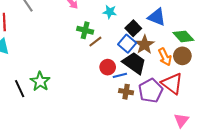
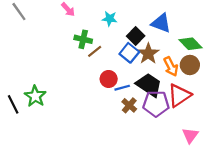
black trapezoid: (134, 63) -> (149, 85), moved
red triangle: (172, 83) -> (179, 95), turned 50
purple pentagon: (151, 91) -> (156, 104), turned 30
brown cross: (126, 92) -> (129, 105), turned 32

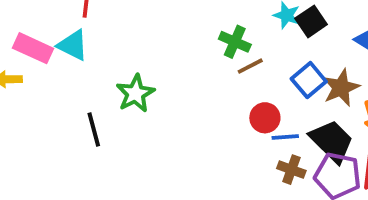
black square: (136, 36) -> (311, 21), moved
green star: (35, 96) -> (135, 93), moved
brown cross: (129, 105) -> (291, 170), turned -32

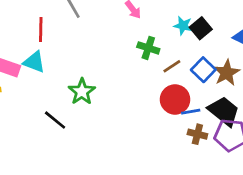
brown line: (250, 66) -> (172, 66), moved
red circle: (265, 118) -> (175, 99), size x1.4
black line: (94, 130) -> (55, 120), turned -30

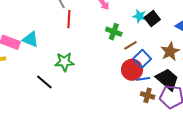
red line: (41, 29) -> (69, 19), moved
blue square: (203, 70) -> (142, 59), moved
green star: (82, 92) -> (64, 62), turned 30

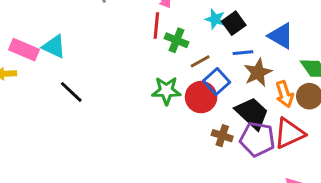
red line: (69, 19) -> (156, 25), moved
green star: (64, 62) -> (166, 91), moved
blue line: (143, 79) -> (243, 53), moved
black line: (44, 82) -> (71, 92), moved

